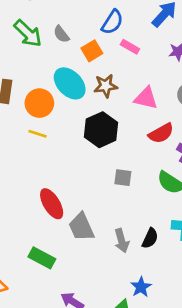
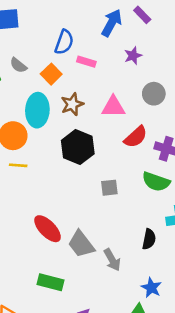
cyan ellipse: (70, 83) -> (37, 110), turned 60
gray arrow: (122, 241) -> (112, 260), moved

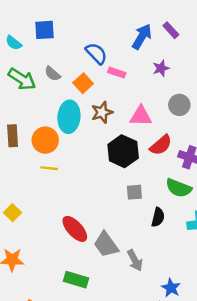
blue semicircle: (64, 42) -> (96, 53), turned -65
black hexagon: (78, 147) -> (123, 151), moved
black semicircle: (149, 239) -> (158, 217), moved

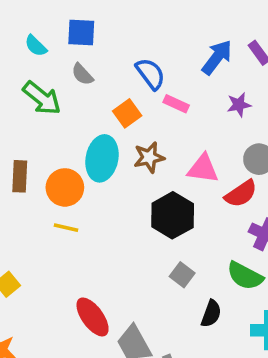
gray semicircle: (52, 74) -> (82, 74), moved
red semicircle: (161, 145) -> (241, 194), moved
gray square: (134, 192) -> (182, 275), turned 35

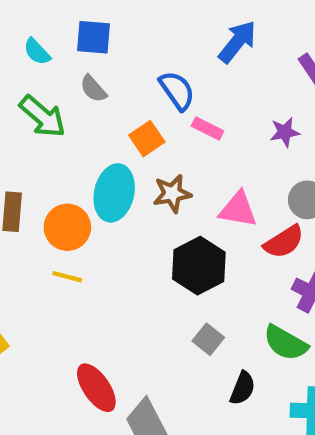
blue arrow: (217, 57) -> (237, 42), moved

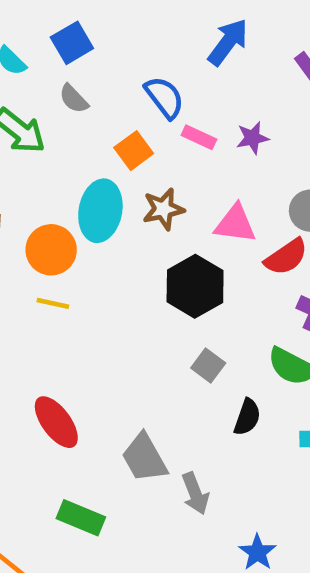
blue square: (94, 37) -> (72, 43), turned -33
purple star: (285, 132) -> (252, 138), moved
red ellipse: (96, 388) -> (56, 422), moved

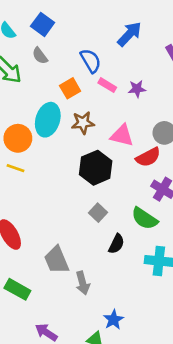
blue square: (72, 43) -> (43, 24), turned -30

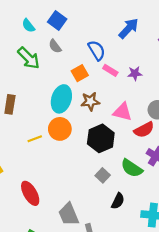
orange circle: (18, 138) -> (60, 129), moved
yellow line: (15, 168) -> (35, 139), turned -40
green semicircle: (144, 218) -> (132, 168), moved

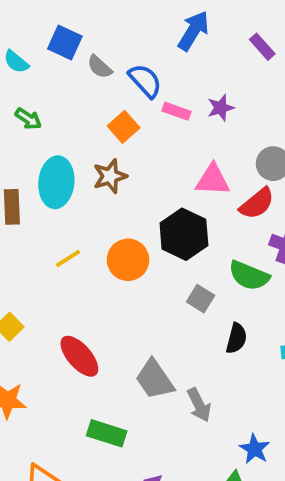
gray semicircle: (55, 46) -> (100, 67), moved
green arrow: (29, 58) -> (28, 119), size x0.6
cyan ellipse: (61, 99) -> (56, 182), moved
brown star: (90, 101) -> (110, 176), moved
orange circle: (60, 129) -> (128, 260), moved

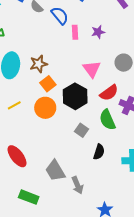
pink rectangle: (176, 111) -> (75, 32), turned 64
orange square: (124, 127) -> (48, 84), moved
pink triangle: (213, 180) -> (92, 69), turned 48
red semicircle: (257, 203) -> (109, 93), moved
green semicircle: (249, 276) -> (107, 120), turned 40

